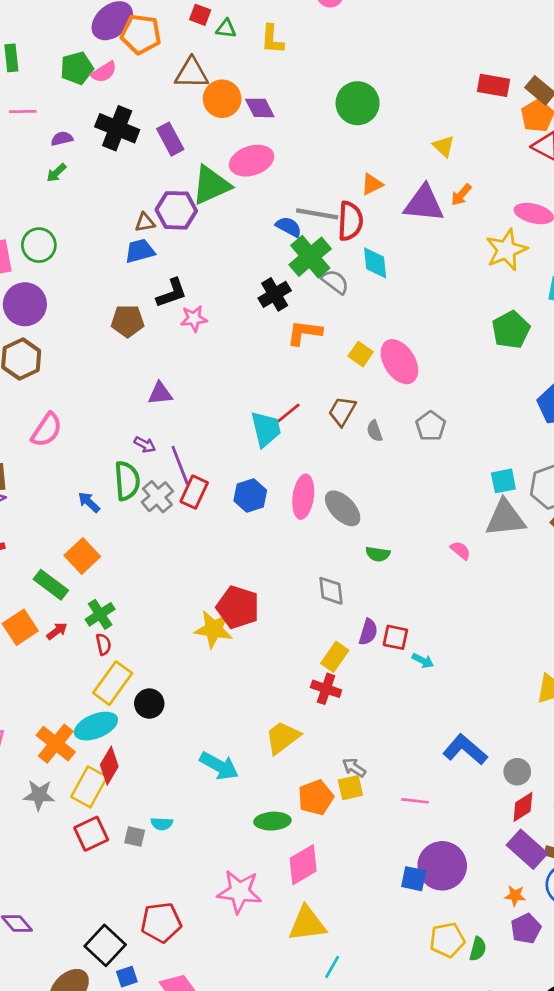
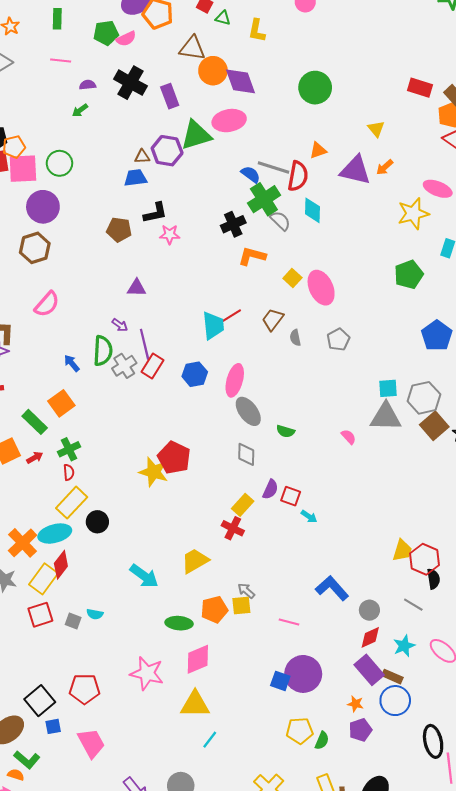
purple diamond: (260, 108) -> (241, 81), size x1.4
gray ellipse: (343, 508) -> (248, 411), moved

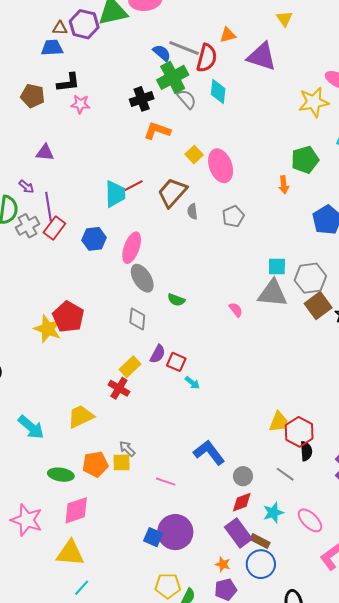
orange arrow: (385, 167) -> (284, 185), moved, turned -60
brown trapezoid: (273, 319) -> (172, 193), size x1.4

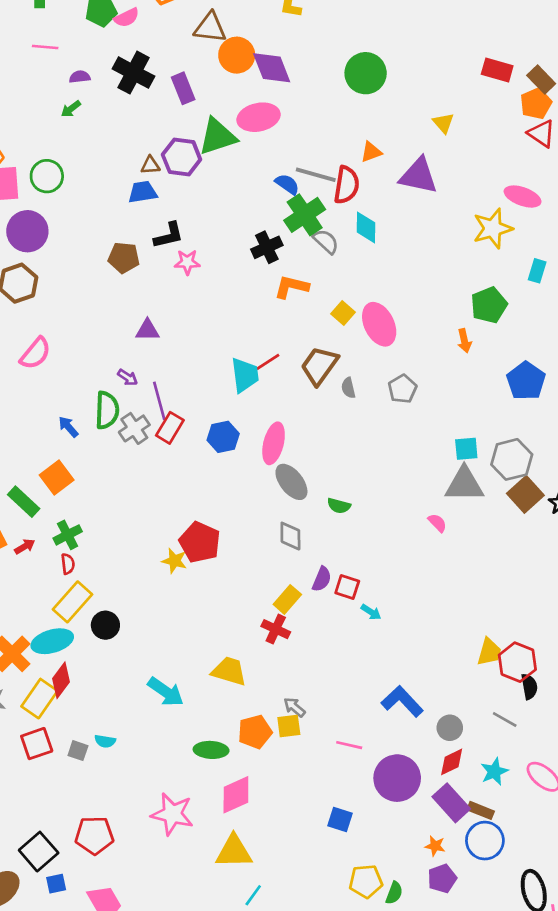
pink semicircle: (236, 310) -> (437, 523), moved
yellow star: (48, 329) -> (174, 561), size x0.7
yellow trapezoid: (81, 416) -> (229, 671), turned 48
purple circle: (175, 532) -> (397, 778), moved

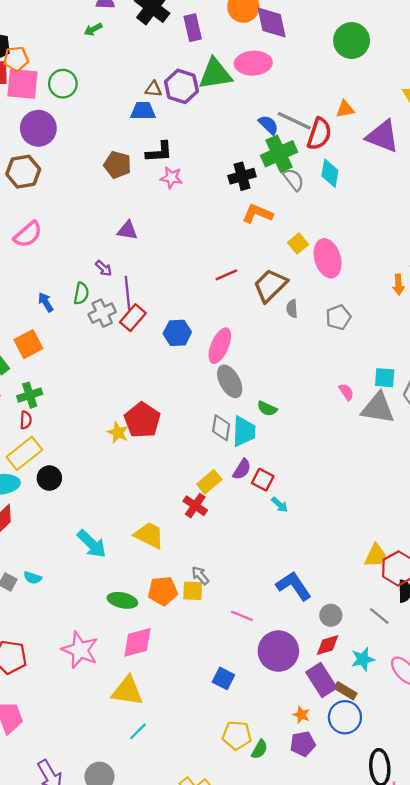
cyan trapezoid: (245, 375) -> (244, 431), moved
green semicircle: (107, 410) -> (81, 293), size x0.7
pink semicircle: (437, 523) -> (346, 392), moved

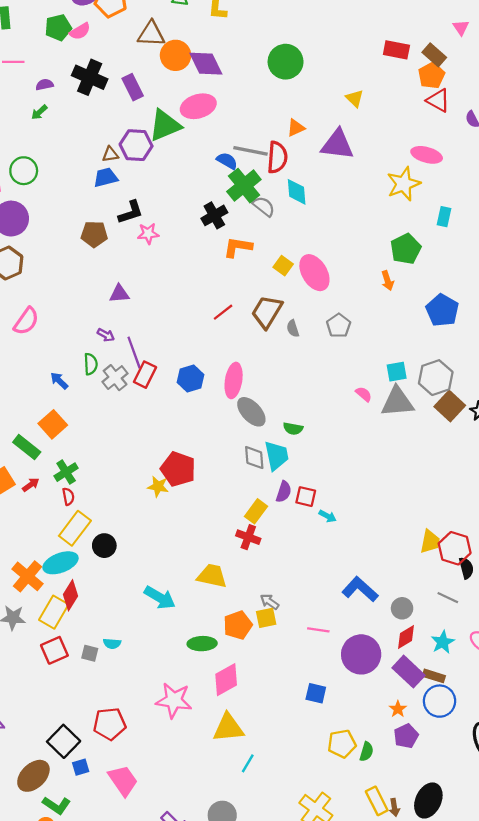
orange star: (301, 715) -> (398, 709), turned 30

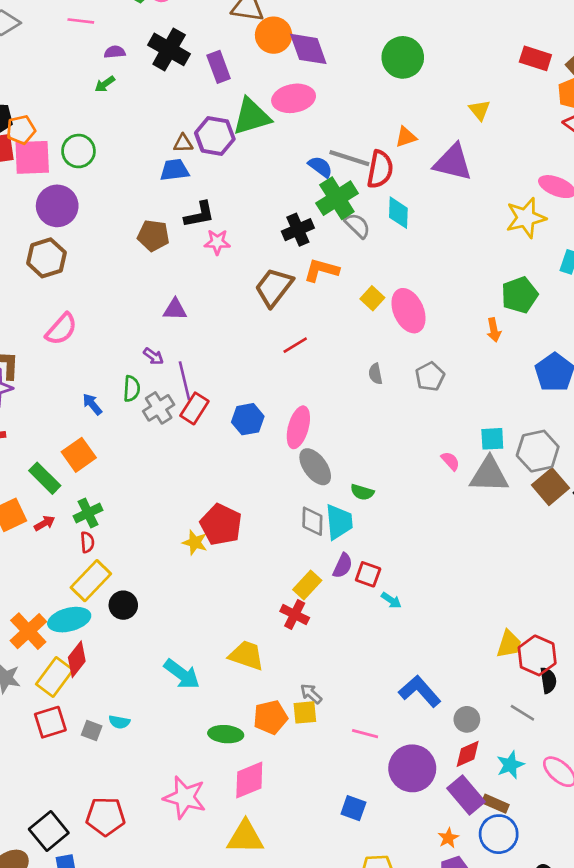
brown trapezoid: (267, 312) -> (274, 287), moved

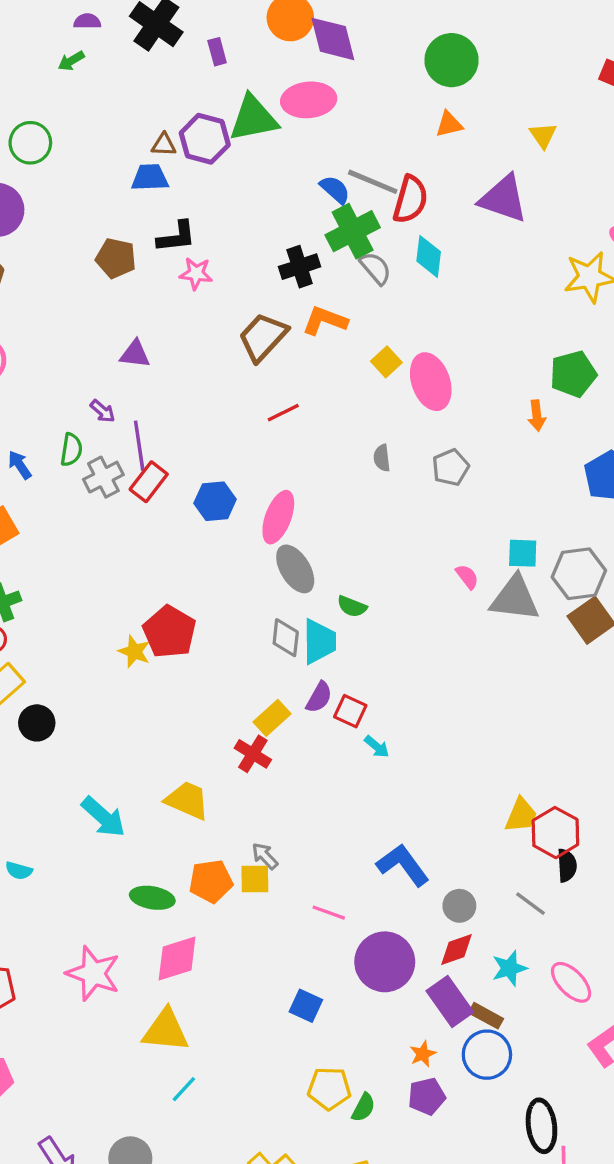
purple rectangle: (219, 67) -> (217, 52), size x0.7
orange triangle: (406, 137) -> (449, 124), moved

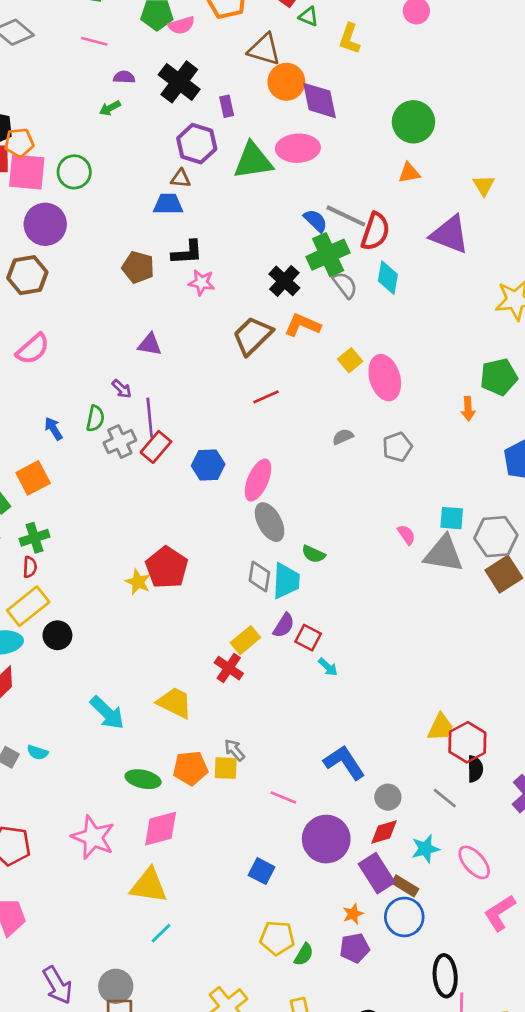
purple hexagon: (205, 139) -> (197, 144), moved
black cross: (300, 267) -> (284, 281), turned -32
gray semicircle: (382, 458) -> (343, 437), turned 70

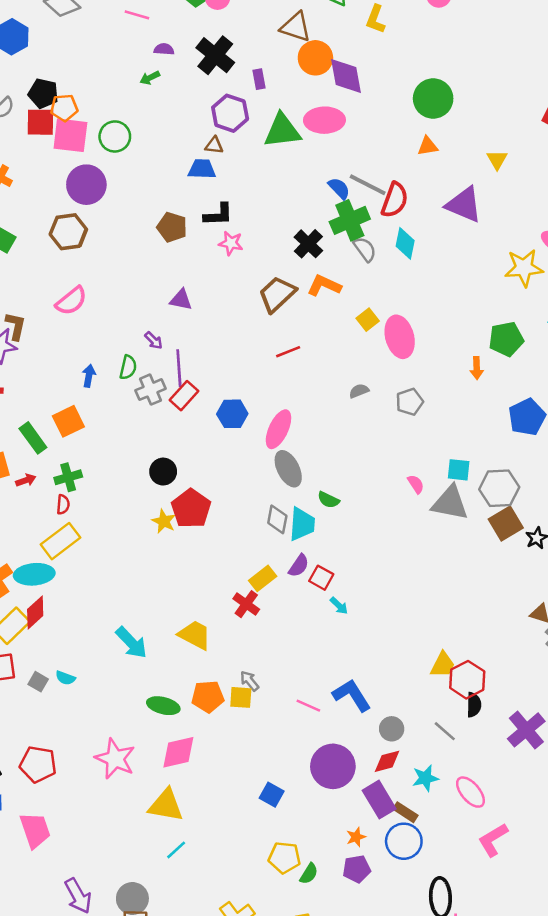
blue arrow: (54, 429) -> (89, 376), turned 40
black circle: (57, 635) -> (163, 472), moved
pink line: (283, 798) -> (308, 706), moved

